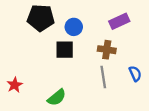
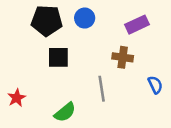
blue circle: (74, 27) -> (85, 18), moved
black square: (65, 50) -> (58, 57), moved
gray line: (103, 77) -> (102, 89), moved

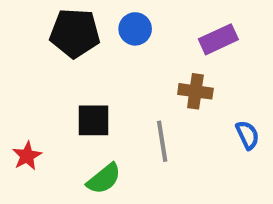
black square: (58, 57) -> (94, 120), moved

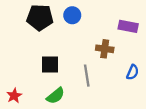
purple rectangle: (218, 39) -> (128, 26), moved, turned 36
blue semicircle: (247, 135) -> (133, 72), turned 48
red star: (27, 156) -> (14, 96), moved

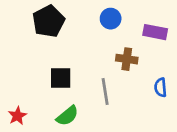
blue circle: (72, 15) -> (111, 19), moved
black pentagon: (40, 17) -> (48, 21), turned -30
blue semicircle: (133, 72) -> (161, 87), turned 152

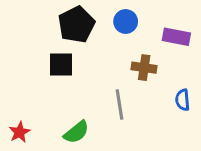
black pentagon: (48, 21) -> (76, 25), moved
black square: (61, 78) -> (61, 65), moved

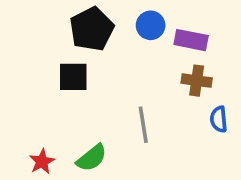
purple rectangle: (176, 37) -> (191, 40), moved
brown cross: (144, 68) -> (197, 81), moved
red star: (20, 132) -> (42, 162), moved

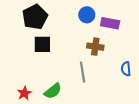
black pentagon: (92, 29) -> (35, 17), moved
brown cross: (197, 81) -> (95, 47), moved

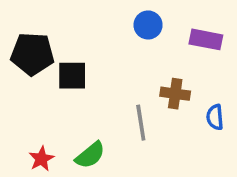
black pentagon: (35, 17) -> (32, 54), moved, turned 30
purple rectangle: (110, 23) -> (206, 39), moved
brown cross: (95, 47) -> (175, 94), moved

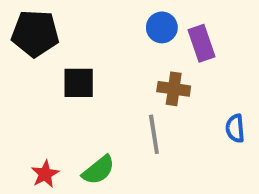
purple rectangle: (206, 39) -> (201, 43), moved, turned 60
black pentagon: (32, 54) -> (35, 33), moved
brown cross: (175, 94) -> (174, 89), moved

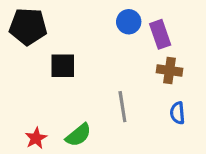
brown cross: (174, 89) -> (170, 71), moved
blue semicircle: (235, 128) -> (177, 113), moved

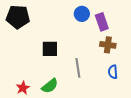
black square: (63, 66) -> (50, 49), moved

